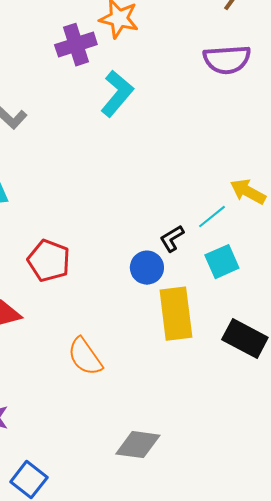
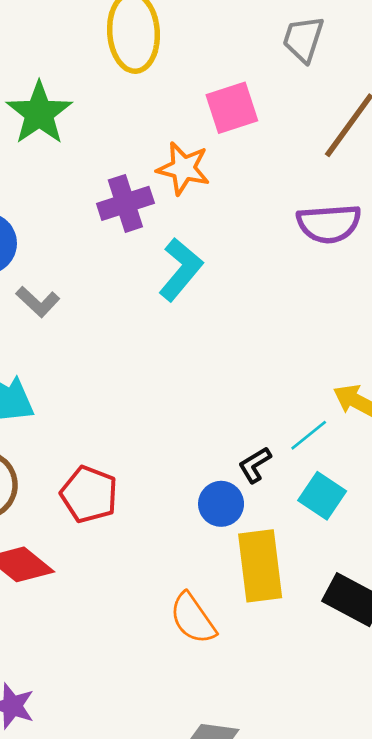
cyan square: (222, 262) -> (322, 496), turned -32
orange semicircle: (85, 357) -> (193, 618), moved

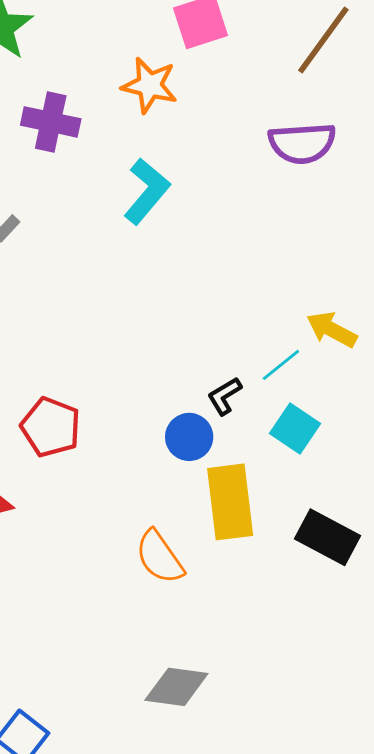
purple cross: (125, 203) -> (51, 122), moved, turned 30

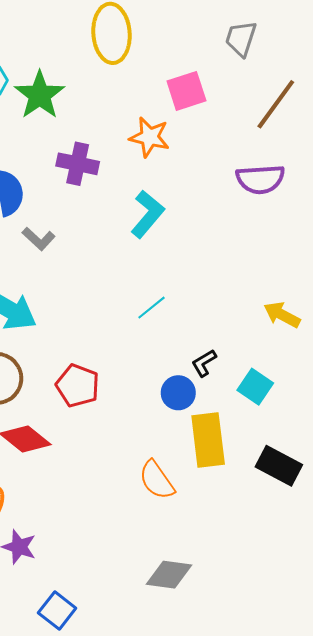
cyan line: (281, 365) -> (152, 308), moved

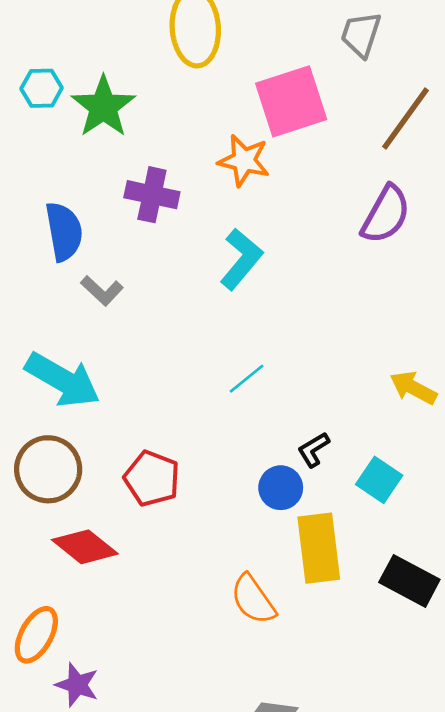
pink square: (186, 91) -> (291, 101), size x1.4
purple semicircle: (260, 179) -> (386, 214), turned -57

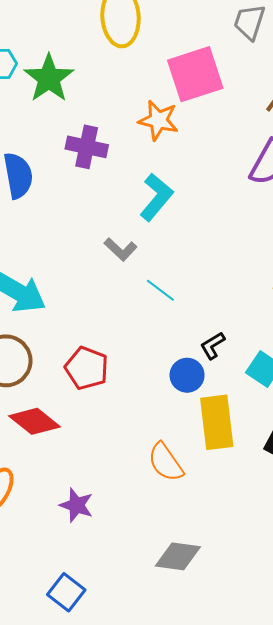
gray L-shape: (102, 291) -> (120, 249), moved
cyan line: (247, 379) -> (160, 290), turned 76
purple star: (77, 685) -> (76, 505), moved

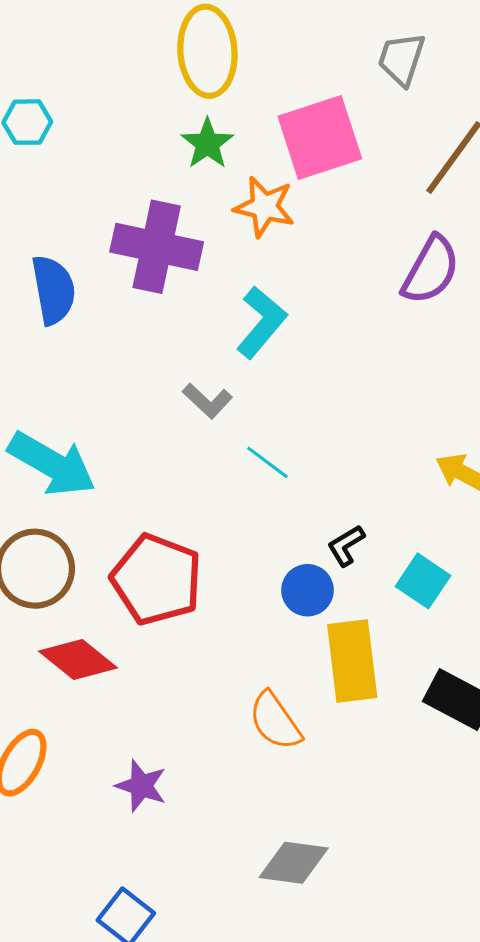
green star: (49, 78) -> (207, 144), moved, size x0.7
purple cross: (87, 147) -> (157, 247), size x1.4
red pentagon: (87, 368) -> (157, 579), size x1.4

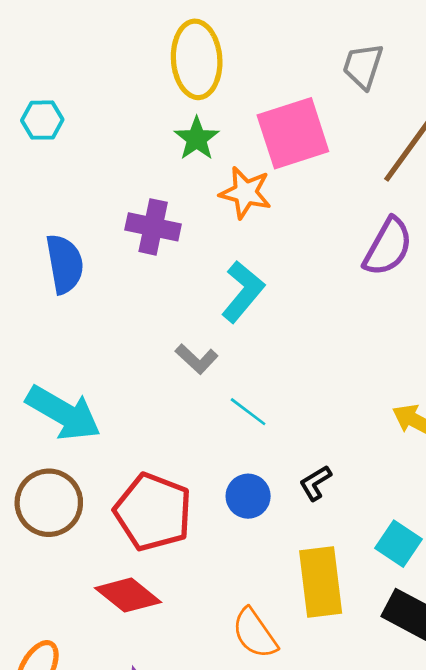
purple cross: (157, 247) -> (153, 227), size x0.7
cyan square: (423, 581) -> (398, 544), moved
blue circle: (308, 590) -> (248, 496), moved
red diamond: (78, 659) -> (128, 595), moved

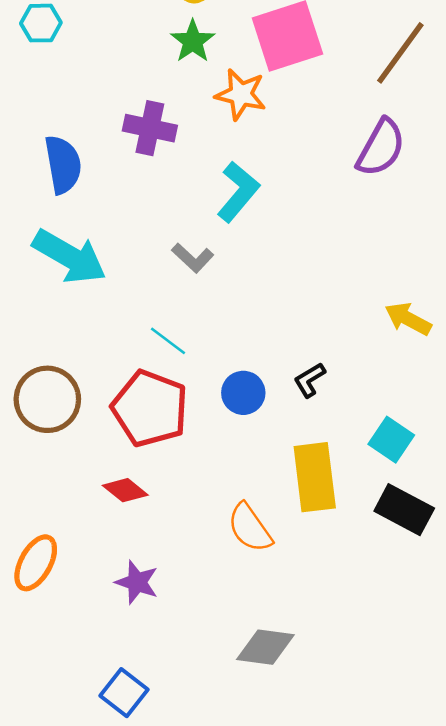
cyan line: (248, 412) -> (168, 341), moved
cyan arrow: (63, 413) -> (69, 257), moved
red diamond: (128, 595) -> (125, 490), size x0.7

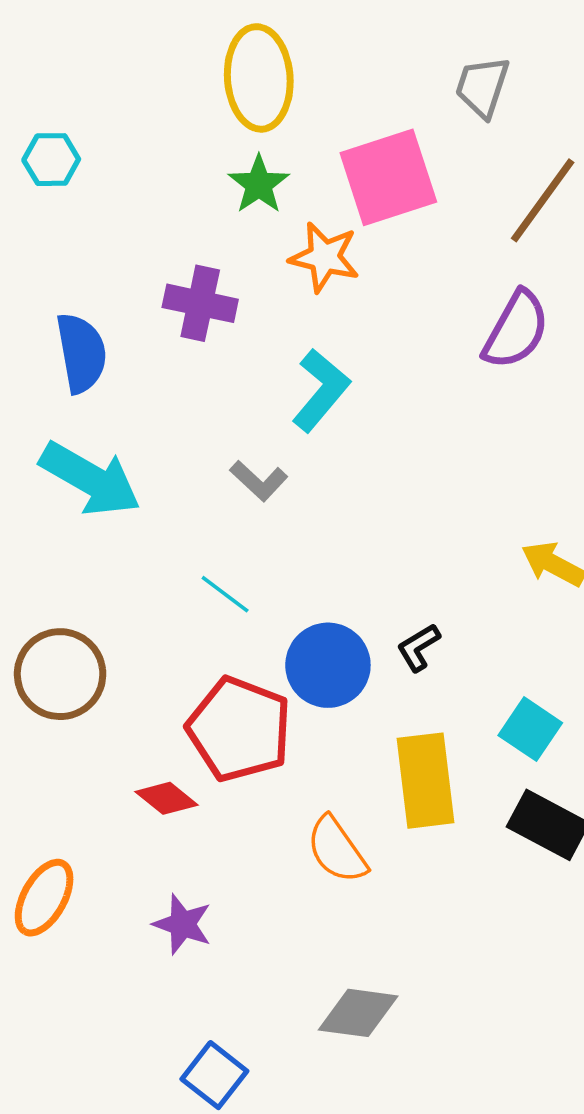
blue circle: (243, 393) -> (328, 665), size x1.4
red pentagon: (150, 408) -> (239, 729), moved
blue square: (124, 693) -> (214, 1075), moved

